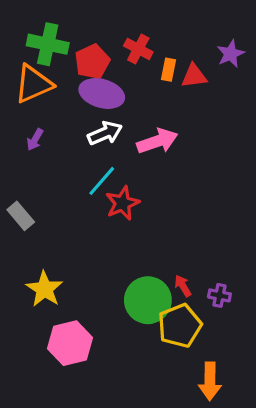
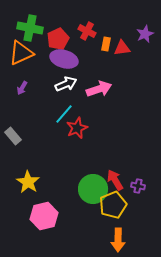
red arrow: (183, 286) -> (115, 180), size x1.5
orange arrow: (210, 381) -> (118, 240), moved

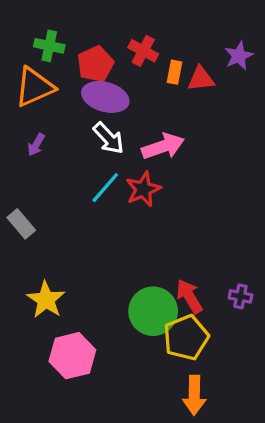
green cross: (30, 28) -> (49, 46), size x0.7
white arrow: (66, 84) -> (109, 138), turned 70
red star: (77, 128) -> (143, 189), moved
purple cross: (138, 186) -> (240, 296), moved

